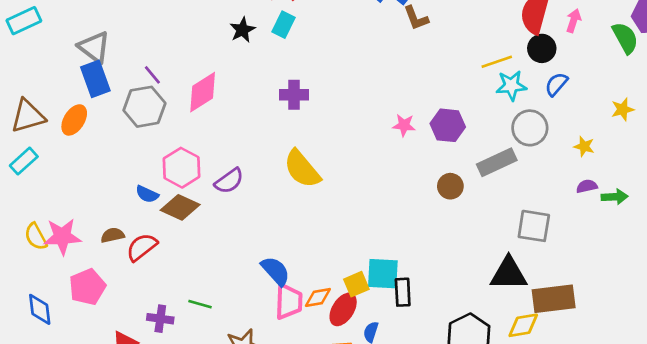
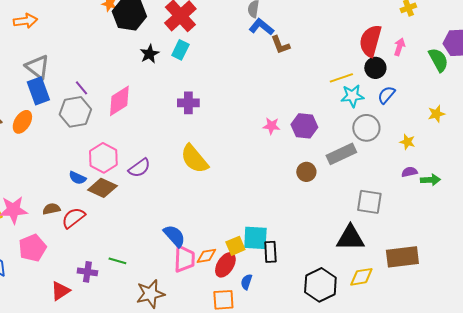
brown rectangle: (554, 299) -> (402, 257), moved

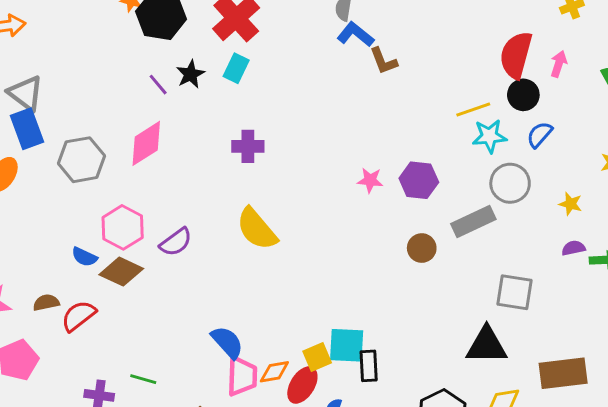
purple line: (81, 88) -> (158, 85), moved

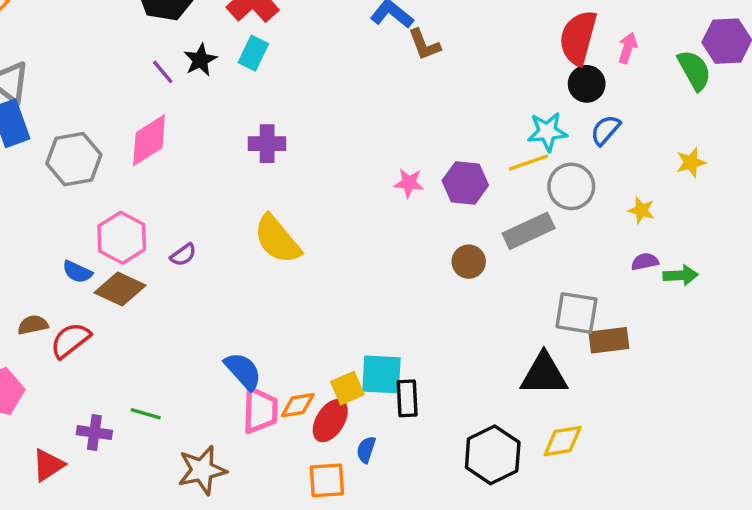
yellow line: (473, 110) -> (529, 162), moved
purple semicircle: (176, 242) -> (183, 255), size x0.7
brown rectangle: (563, 373) -> (609, 340), moved, size x0.7

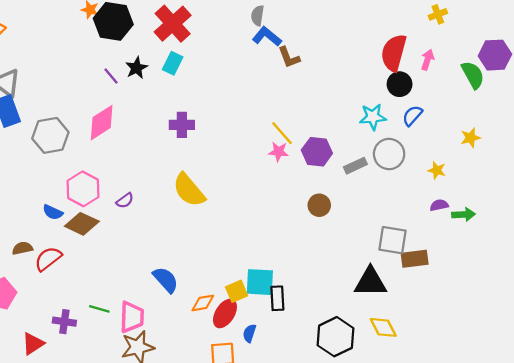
yellow line: (529, 162) -> (282, 133), moved, turned 68
gray rectangle: (529, 231) -> (355, 166), moved, size x0.7
pink trapezoid: (260, 410) -> (132, 317), moved
yellow diamond: (563, 441) -> (383, 327), turned 72

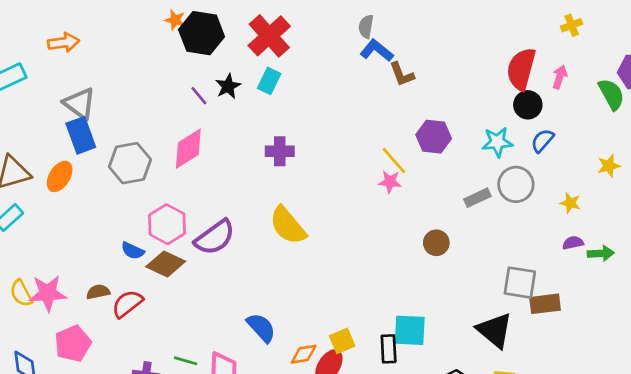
purple hexagon: (317, 152) -> (434, 137), moved
purple semicircle: (125, 201) -> (215, 237), size x2.0
cyan square: (260, 282) -> (410, 330), moved
black triangle: (370, 282) -> (495, 330), turned 40

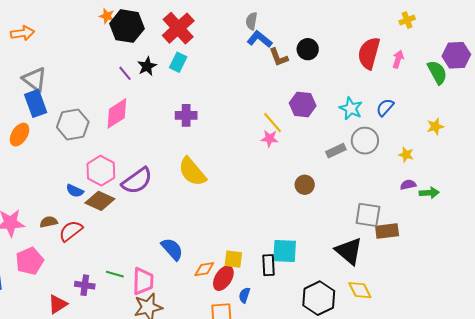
black circle: (528, 105) -> (308, 49), moved
cyan star: (497, 142) -> (351, 108), turned 30
yellow square: (342, 341) -> (233, 259), turned 30

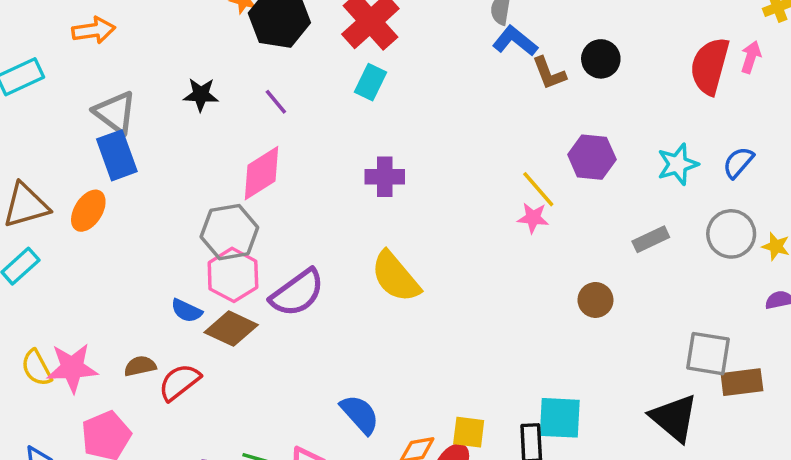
pink arrow: (398, 59) -> (751, 57), moved
black star: (147, 66) -> (201, 95), moved, turned 30
cyan star: (351, 108) -> (678, 164), turned 30
gray hexagon: (73, 125) -> (229, 232), moved
gray circle: (365, 141) -> (731, 234), moved

